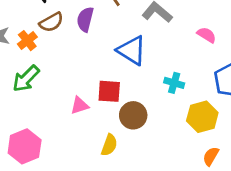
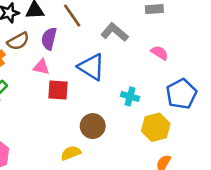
red square: (109, 91) -> (58, 90), moved
pink triangle: (80, 105) -> (41, 67), moved, turned 30
yellow semicircle: (109, 145) -> (71, 153), turned -132

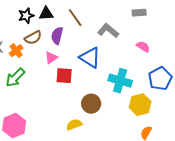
pink triangle: (41, 67) -> (51, 58), turned -48
cyan cross: (130, 96) -> (120, 81), size x1.6

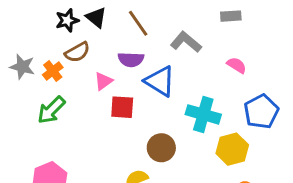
black triangle: (46, 14) -> (96, 17), turned 42
purple semicircle: (57, 36) -> (131, 59), moved, turned -102

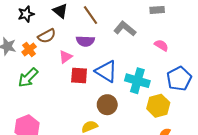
black star: (67, 20) -> (26, 14), moved
blue triangle: (160, 81) -> (106, 71), moved

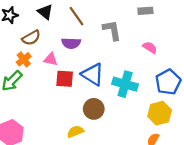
gray L-shape: (125, 29) -> (112, 30), turned 40
orange cross: (29, 49) -> (24, 59), moved
pink triangle: (66, 57) -> (51, 59), turned 48
yellow hexagon: (158, 106) -> (160, 113), moved

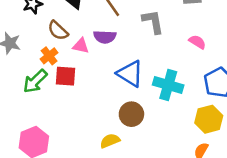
brown semicircle: (31, 38) -> (58, 31), turned 72
pink triangle: (51, 59) -> (81, 46), moved
red square: (65, 79) -> (66, 76), moved

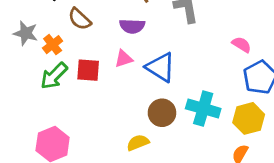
pink semicircle: (197, 42) -> (242, 45), moved
pink triangle: (81, 46) -> (124, 59), moved, turned -30
orange cross: (49, 56) -> (53, 45), moved
cyan cross: (168, 85) -> (203, 109), moved

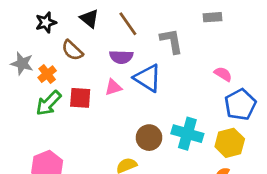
blue triangle: (161, 67) -> (148, 78), moved

